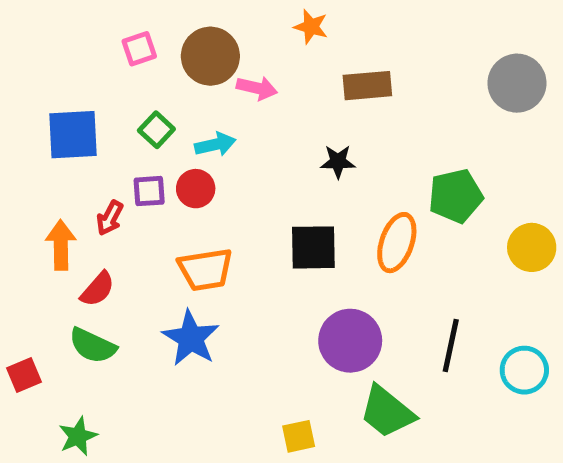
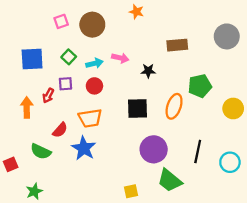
brown rectangle: (367, 86) -> (177, 45), moved
pink arrow: (257, 88) -> (120, 58), moved
red circle: (196, 189) -> (94, 86), moved
red semicircle: (98, 289) -> (60, 130), moved

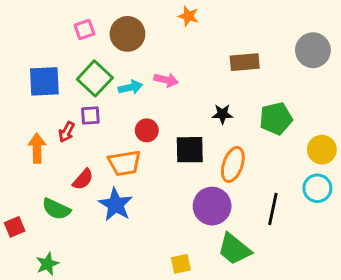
green square: (69, 57) -> (95, 78), size x1.6
black star: (148, 71) -> (222, 114), moved
red circle: (94, 86) -> (147, 130), moved
orange ellipse: (174, 106) -> (233, 164), moved
cyan circle: (230, 162) -> (317, 188), moved

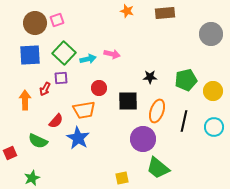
brown circle: (127, 34) -> (35, 23), moved
brown rectangle: (245, 62) -> (165, 13), moved
yellow circle: (322, 150) -> (213, 91), moved
black line: (273, 209) -> (184, 121), moved

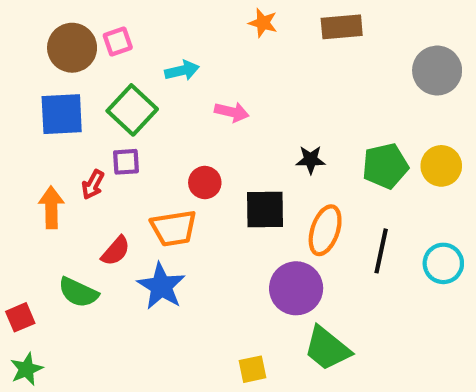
cyan arrow: (88, 59) -> (182, 71), moved
yellow circle: (213, 91) -> (441, 166), moved
green star: (32, 178) -> (26, 369), moved

